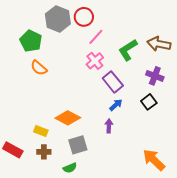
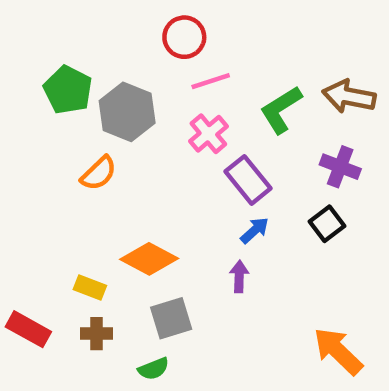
gray hexagon: (58, 19) -> (127, 112), moved
pink line: (96, 37) -> (211, 81), turned 30
orange semicircle: (39, 68) -> (99, 173), moved, turned -84

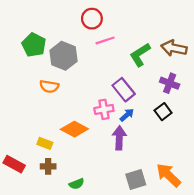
pink cross: (208, 134) -> (104, 109), moved, turned 30
orange semicircle: (99, 173) -> (49, 86), turned 54
purple arrow: (239, 276) -> (119, 138), size x1.5
gray square: (171, 318) -> (136, 179), moved

